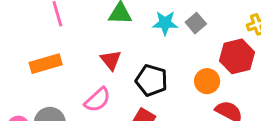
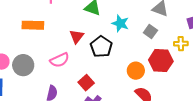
gray square: (196, 23) -> (150, 31), moved, turned -32
black pentagon: (152, 80) -> (101, 47), moved

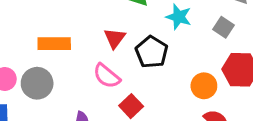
orange rectangle: (33, 25) -> (54, 44), moved
pink semicircle: (60, 60) -> (107, 76), moved, turned 66

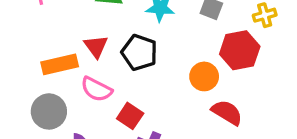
orange rectangle: (54, 44) -> (60, 64), moved
gray circle: (37, 83) -> (49, 111), moved

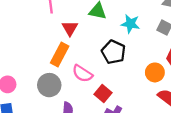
red triangle: (96, 46) -> (70, 28), moved
orange rectangle: (60, 64) -> (60, 54), turned -55

